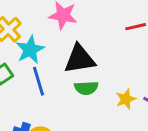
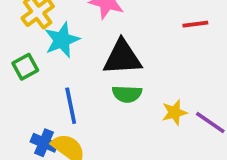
blue line: (39, 81) -> (71, 106), moved

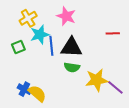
blue line: (71, 106) -> (51, 46), moved
yellow star: (174, 112) -> (97, 80), size x1.6

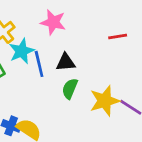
black triangle: (71, 47) -> (66, 62), size x0.7
green semicircle: (72, 67) -> (70, 89), turned 112

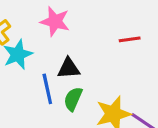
blue line: (39, 64) -> (47, 89), moved

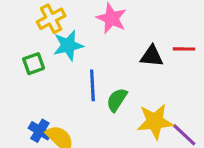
black triangle: (69, 68) -> (152, 56), moved

